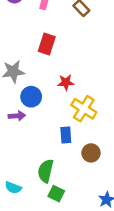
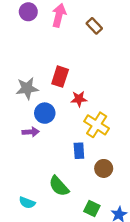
red rectangle: (47, 44) -> (60, 77), moved
green semicircle: (46, 171) -> (59, 186), turned -55
green square: (56, 194) -> (92, 208), moved

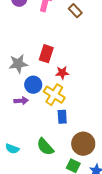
yellow cross: (97, 125) -> (54, 95), moved
brown circle: (104, 168) -> (83, 144), moved, size x1.5
cyan semicircle: (27, 203) -> (12, 149), moved

